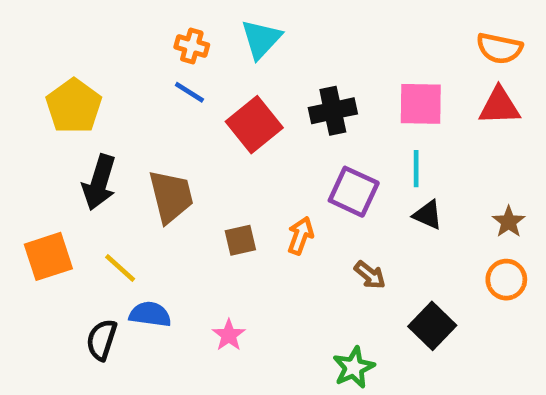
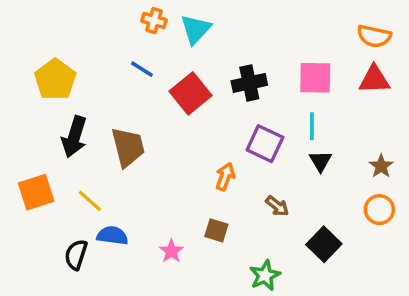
orange cross: (192, 46) -> (154, 21), moved
black triangle: (428, 215) -> (320, 161), turned 35
brown square: (240, 240) -> (216, 230), moved, turned 30

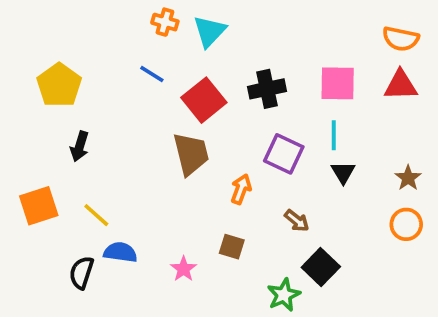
black arrow: (74, 137) -> (80, 146), size x0.7
brown trapezoid: (128, 147) -> (191, 154), moved
black square: (324, 244) -> (321, 267), moved

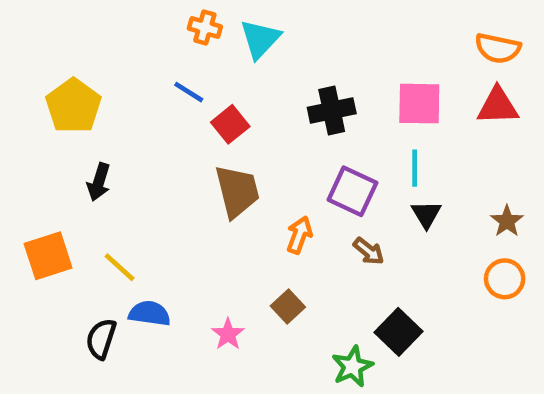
red square: (204, 100) -> (230, 124), moved, size x0.7
brown arrow: (297, 221) -> (369, 251), moved
brown square: (232, 247) -> (288, 306), turned 30

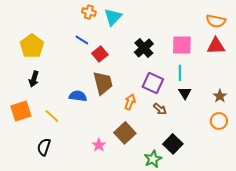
black cross: (332, 111) -> (144, 48), turned -30
black arrow: (99, 182) -> (34, 79), moved
brown square: (288, 306) -> (125, 133), size x1.5
blue semicircle: (150, 313) -> (78, 96), moved

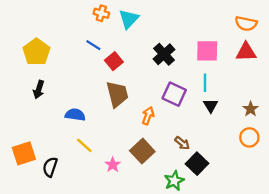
blue semicircle: (78, 96) -> (75, 115), moved
brown arrow: (160, 109) -> (182, 143), moved
orange square: (21, 111) -> (24, 153), moved
yellow line: (52, 116) -> (84, 145), moved

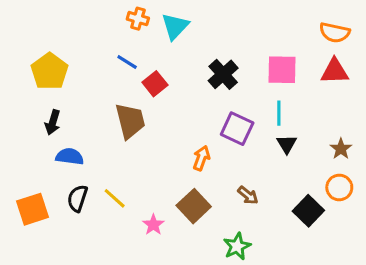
brown trapezoid: (117, 94) -> (130, 121), moved
blue semicircle: (75, 115) -> (70, 157), moved
black square: (197, 164) -> (308, 211), moved
black semicircle: (50, 167) -> (77, 198), moved

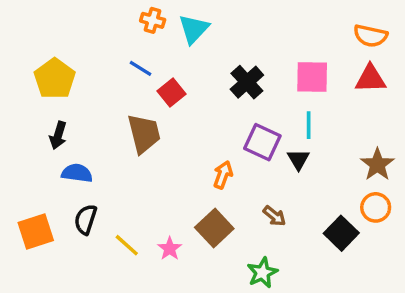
black triangle: (287, 144) -> (298, 159), moved
brown star: (341, 149) -> (377, 165), size x1.4
yellow line: (115, 198) -> (127, 245), moved

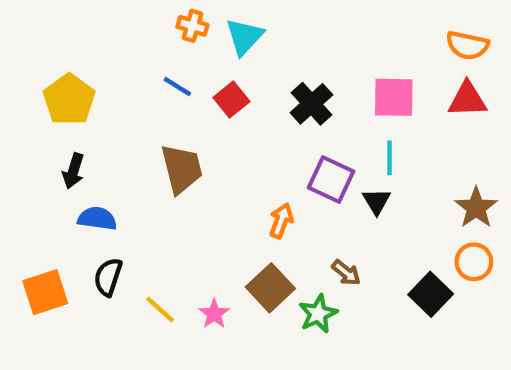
red square: (171, 92) -> (231, 99), moved
green star: (262, 273) -> (318, 314), moved

